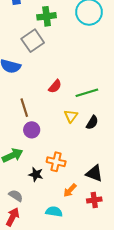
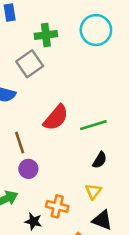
red semicircle: (55, 86) -> (56, 118), size x1.6
yellow triangle: (71, 116) -> (93, 191), moved

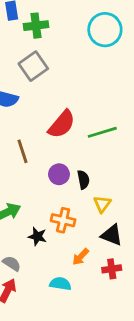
green cross: (46, 35) -> (36, 26), moved
black semicircle: (100, 160) -> (83, 180), moved, turned -42
purple circle: (28, 169) -> (59, 174), moved

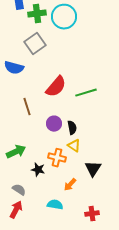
cyan circle: (105, 30) -> (64, 17), moved
yellow triangle: (102, 204) -> (74, 146), moved, turned -32
black triangle: (112, 235) -> (93, 169), turned 42
red cross: (112, 269) -> (92, 214), moved

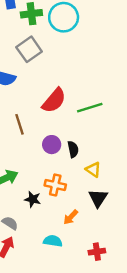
yellow triangle: (74, 146) -> (93, 170), moved

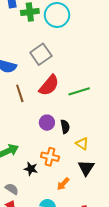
gray square: (29, 49) -> (41, 54), moved
brown line: (20, 124) -> (20, 93), moved

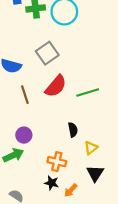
purple circle: (47, 123) -> (24, 135), moved
yellow triangle: (82, 144) -> (91, 148), turned 48
black star: (31, 169) -> (52, 183), moved

